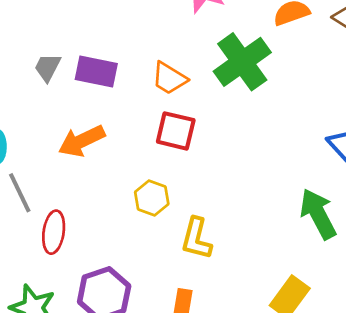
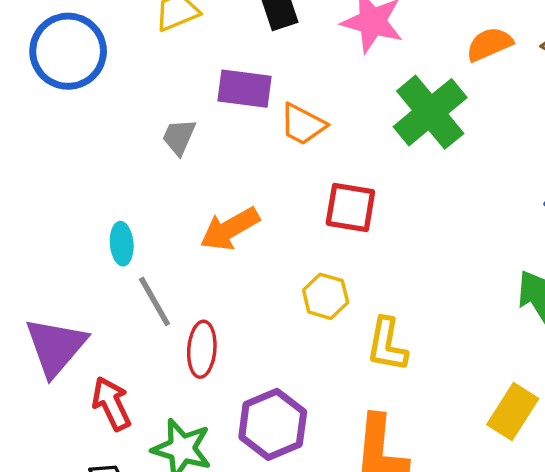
purple rectangle: (96, 71) -> (244, 89), moved
orange trapezoid: (169, 78) -> (303, 124), moved

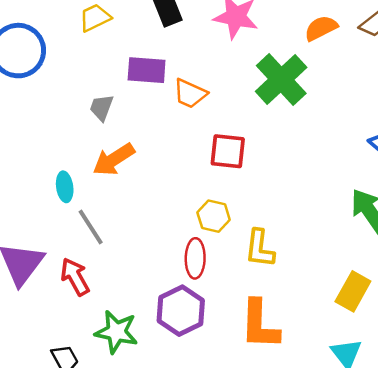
orange arrow: (230, 229) -> (114, 159), moved
red ellipse: (202, 349) -> (195, 258), moved
red arrow: (111, 404) -> (75, 277), moved

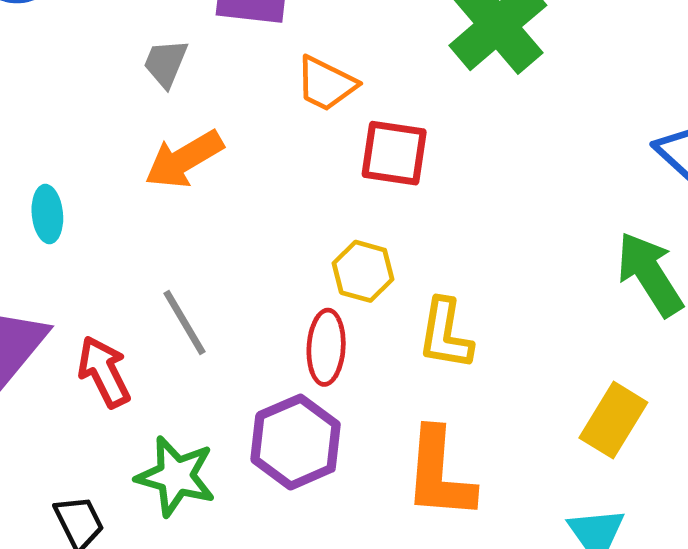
orange trapezoid: (190, 94) -> (326, 84), moved
cyan ellipse: (65, 187) -> (47, 214), moved
gray line: (91, 227) -> (184, 323), moved

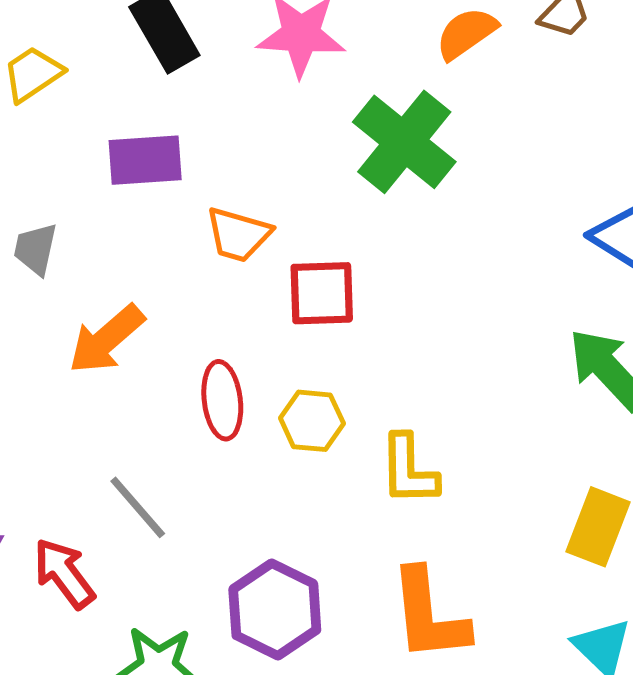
gray trapezoid: (166, 63) -> (35, 249), moved
red ellipse: (326, 347) -> (222, 400), moved

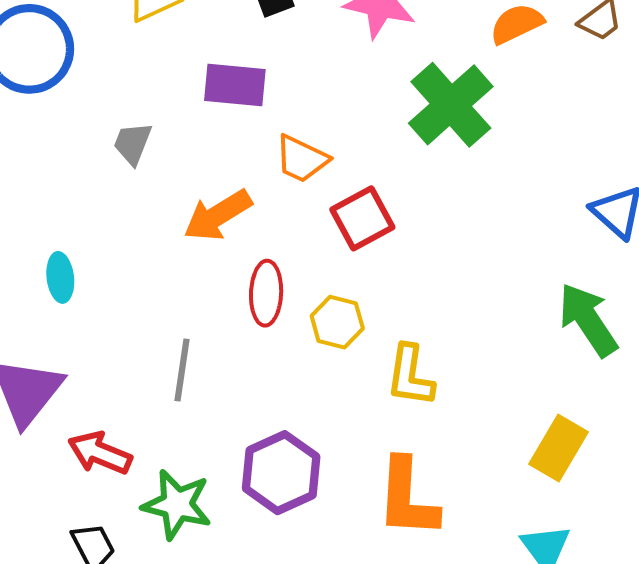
red square: (322, 293) -> (362, 218), turned -36
orange arrow: (106, 339) -> (218, 215), moved
gray line: (138, 507) -> (182, 370), turned 40
red arrow: (64, 573) -> (100, 453), moved, turned -40

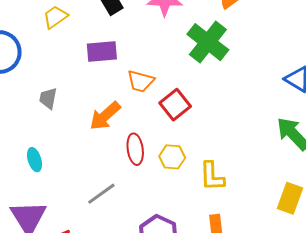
gray trapezoid: (133, 143) -> (48, 98), moved
gray line: (182, 370) -> (101, 194), turned 56

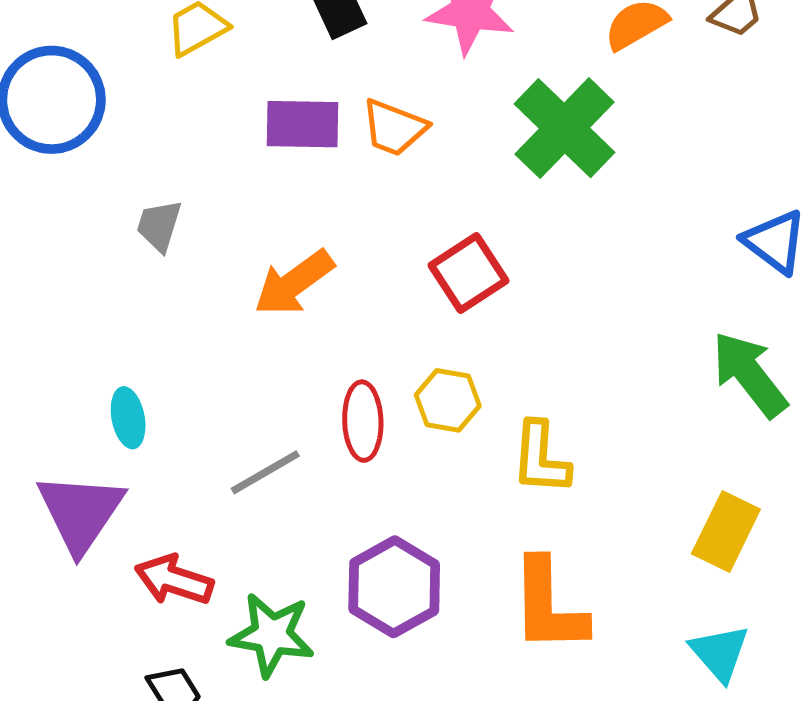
orange trapezoid: (141, 81) -> (394, 128), moved
red ellipse: (135, 149) -> (363, 421), moved
cyan ellipse: (35, 160) -> (128, 418), moved

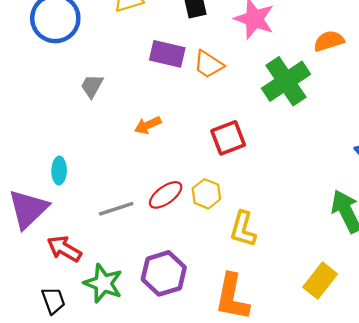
orange arrow: (294, 283) -> (148, 125), size x0.7
red ellipse: (363, 421) -> (166, 195), turned 44

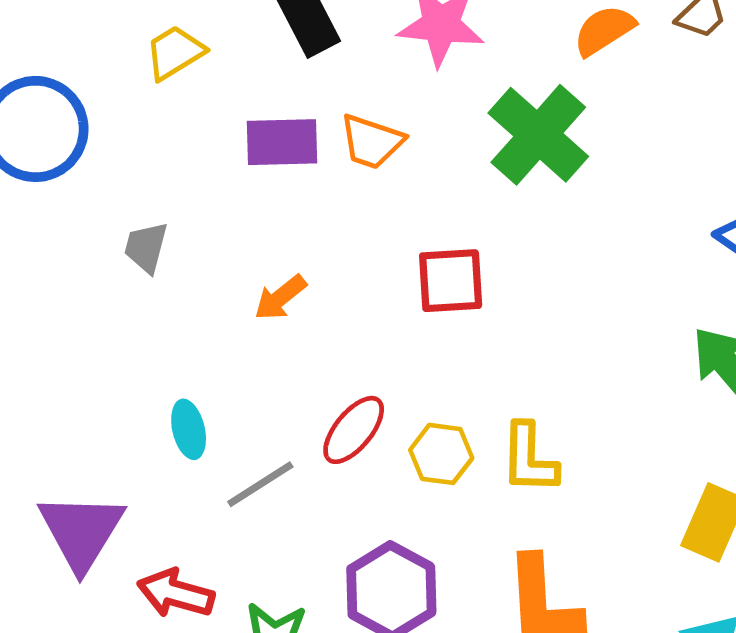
red square: (228, 138) -> (451, 281), turned 32
cyan ellipse: (59, 170) -> (189, 429), moved
yellow hexagon: (206, 194) -> (441, 454), moved

